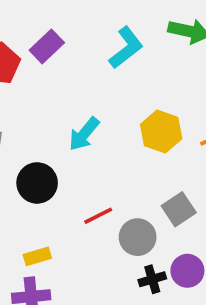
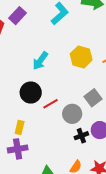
black circle: (37, 183) -> (31, 93), moved
yellow rectangle: (37, 256) -> (20, 127), turned -56

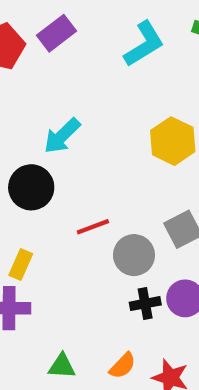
cyan arrow: (40, 61) -> (62, 136), moved
black circle: (31, 93) -> (31, 187), moved

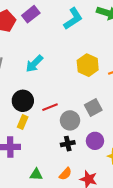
black circle: (31, 187) -> (23, 101), moved
yellow rectangle: (21, 264) -> (23, 122), moved
black cross: (145, 304) -> (68, 144), moved

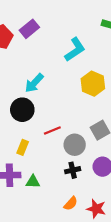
cyan L-shape: (73, 19) -> (75, 49), moved
black circle: (23, 101) -> (22, 110), moved
green triangle: (36, 175) -> (33, 182), moved

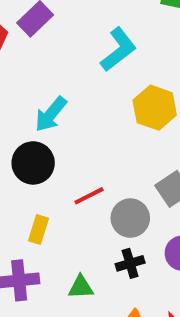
green triangle: (33, 182) -> (81, 287), moved

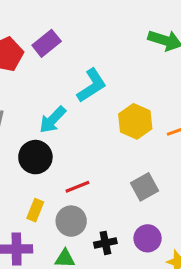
cyan L-shape: (118, 50) -> (92, 85), moved
gray circle: (130, 218) -> (71, 221), moved

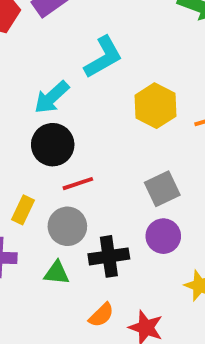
black circle: (35, 157) -> (53, 145), moved
purple circle: (148, 238) -> (163, 236), moved
black cross: (105, 243) -> (109, 256), size x1.4

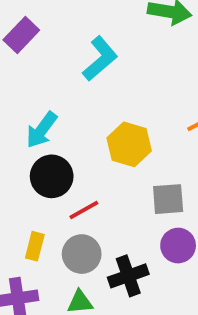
cyan L-shape: (103, 57) -> (100, 59), moved
yellow hexagon: (155, 106) -> (129, 144), moved
gray square: (162, 189) -> (168, 199), turned 32

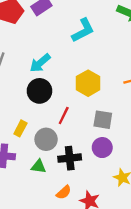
red line: (84, 210) -> (64, 116), moved, turned -48

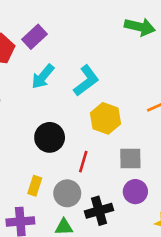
cyan L-shape: (83, 30) -> (86, 81), moved
cyan arrow: (40, 63) -> (43, 77), moved

